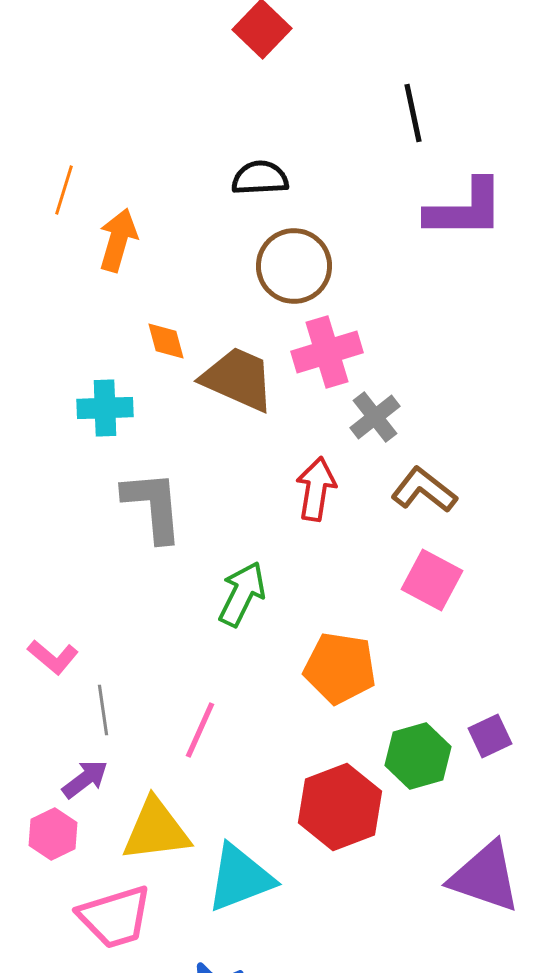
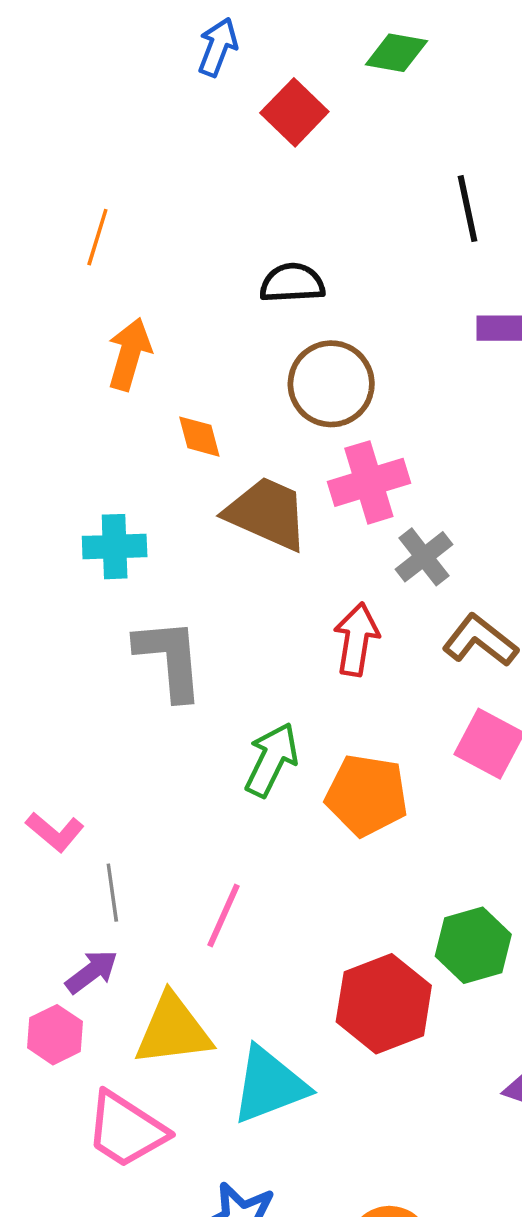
orange line: (64, 190) -> (97, 237), moved
orange diamond: (166, 341) -> (199, 437), moved
orange pentagon: (340, 668) -> (367, 795), moved
pink trapezoid: (115, 917) -> (126, 1130), turned 50

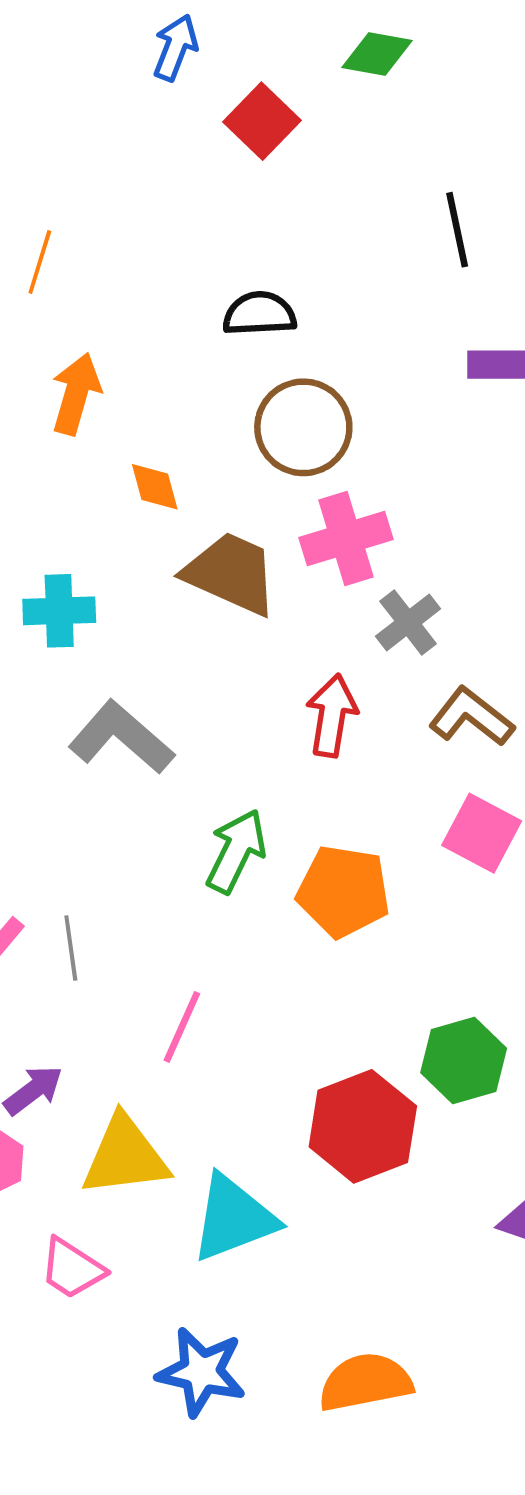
gray L-shape: (170, 659) -> (121, 737), turned -44
gray line: (112, 893) -> (71, 948), moved
pink trapezoid: (126, 1130) -> (72, 1269), size x0.7

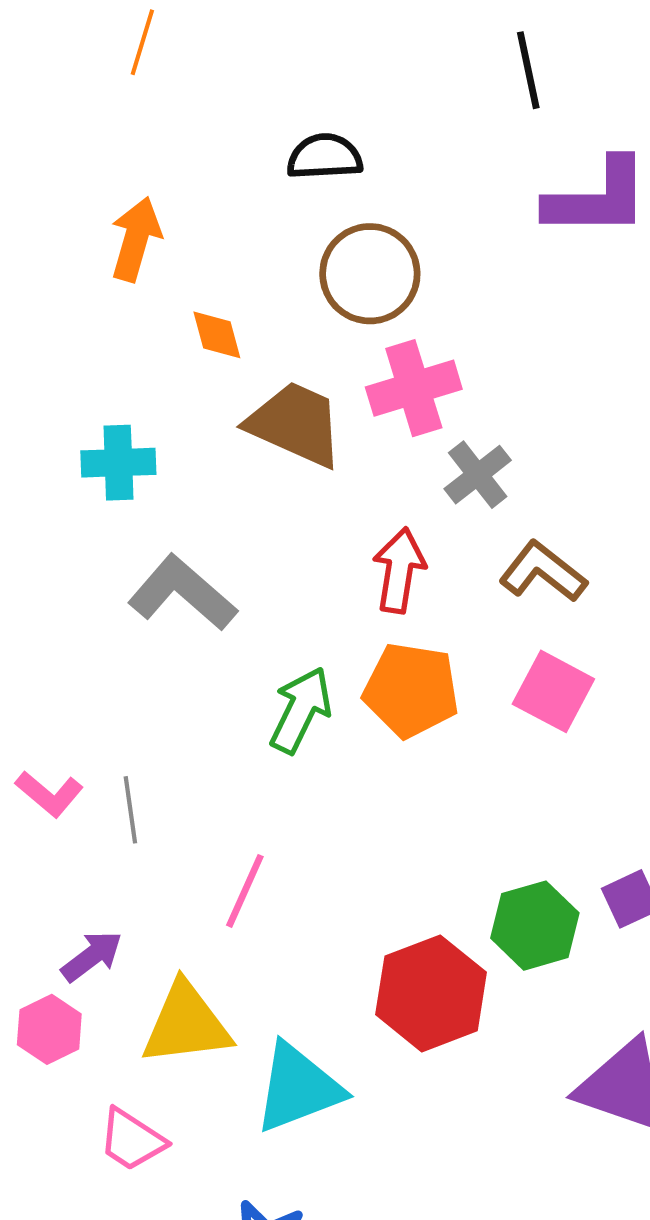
orange line: (40, 262) -> (142, 42), moved
orange pentagon: (343, 891) -> (411, 690), moved

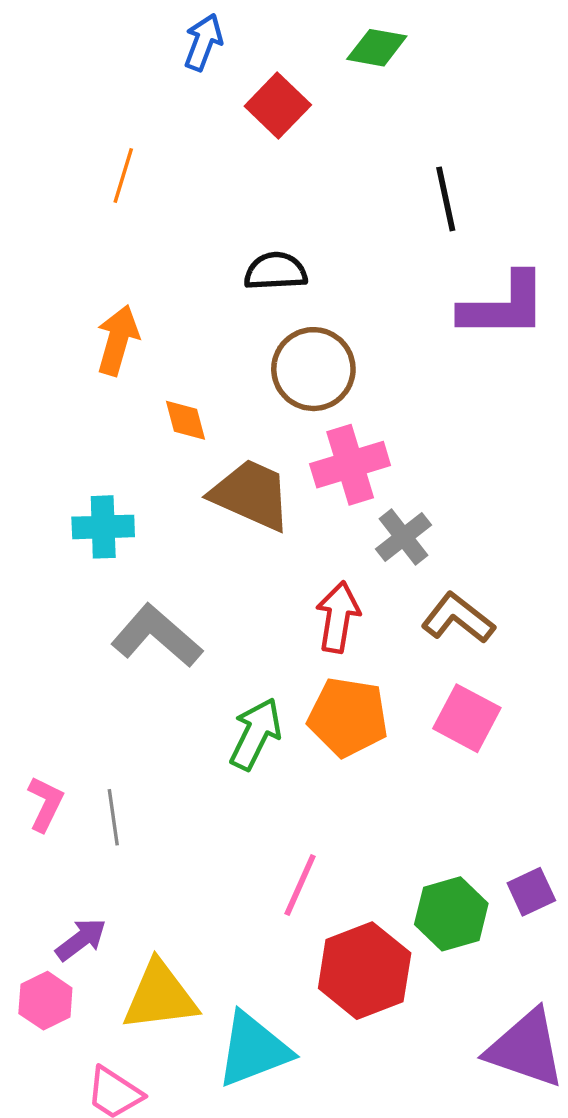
pink L-shape: (49, 794) -> (45, 804), turned -104
pink line: (245, 891) -> (300, 885), moved

